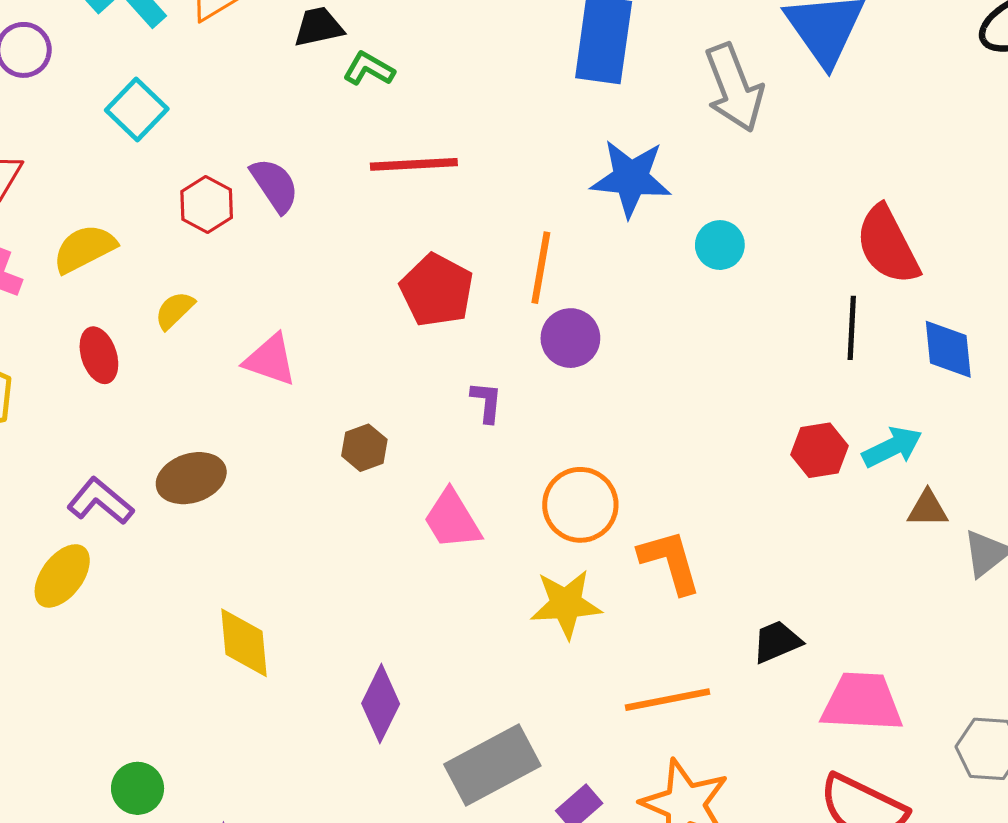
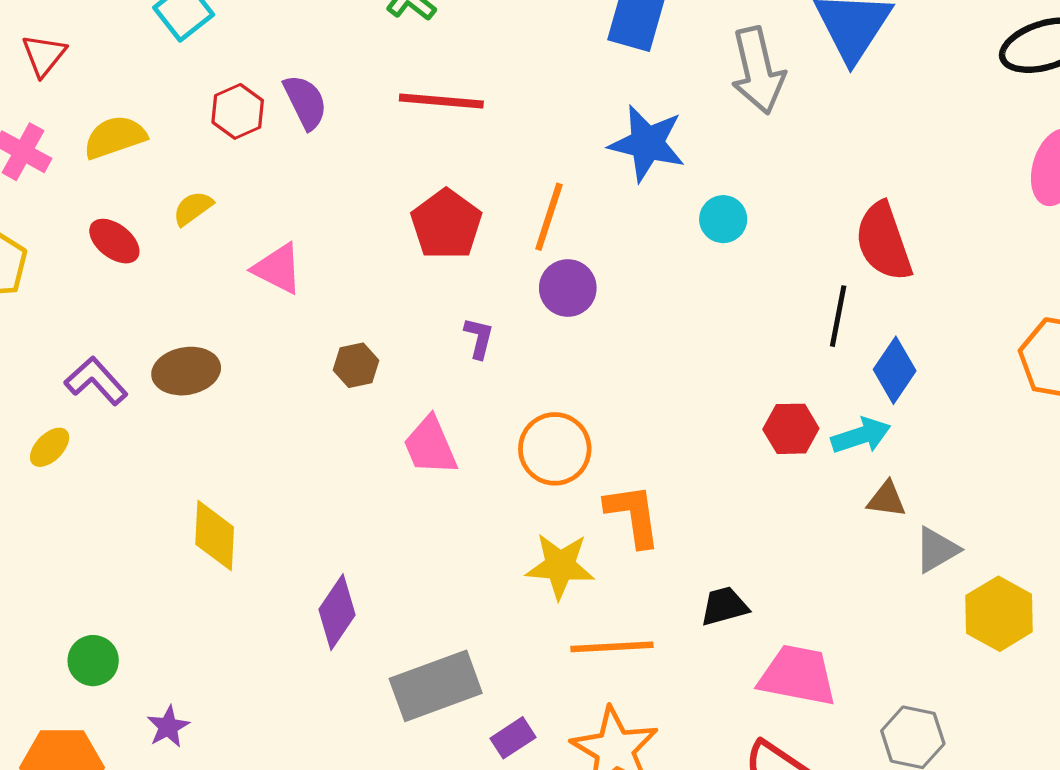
blue diamond: (948, 349) -> (895, 370), moved, turned 32
red ellipse: (99, 355) -> (114, 241), turned -42
yellow ellipse: (62, 576) -> (50, 447), size x0.7
yellow star: (566, 604) -> (560, 566), moved

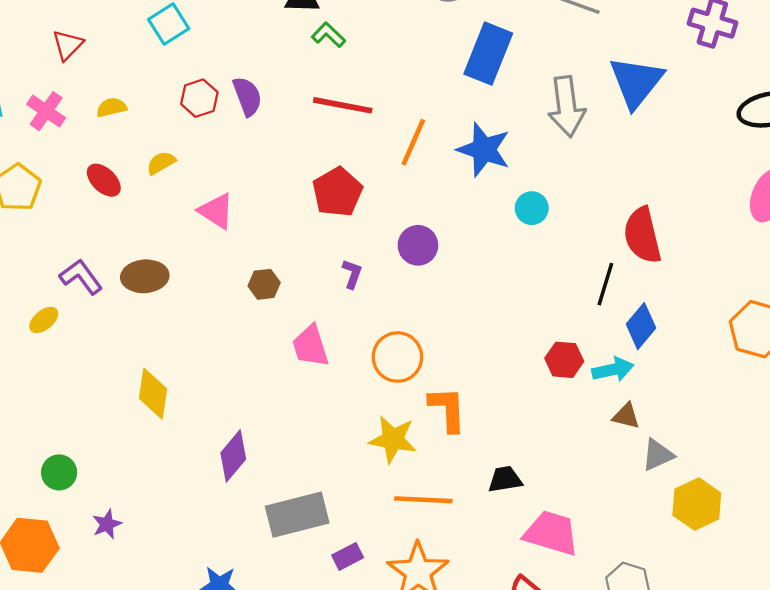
yellow semicircle: (115, 137) -> (111, 107), size x0.7
orange line: (549, 217) -> (413, 142), moved

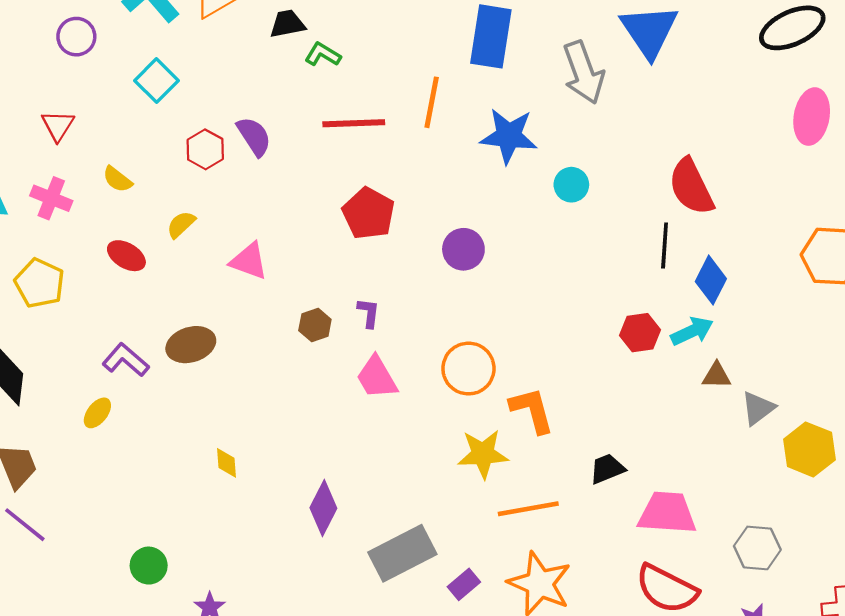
yellow semicircle: (111, 107) -> (117, 179), turned -116
orange line: (413, 142) -> (432, 102), moved
purple L-shape: (352, 274) -> (369, 313), moved
yellow diamond: (153, 394) -> (227, 463), size x0.6

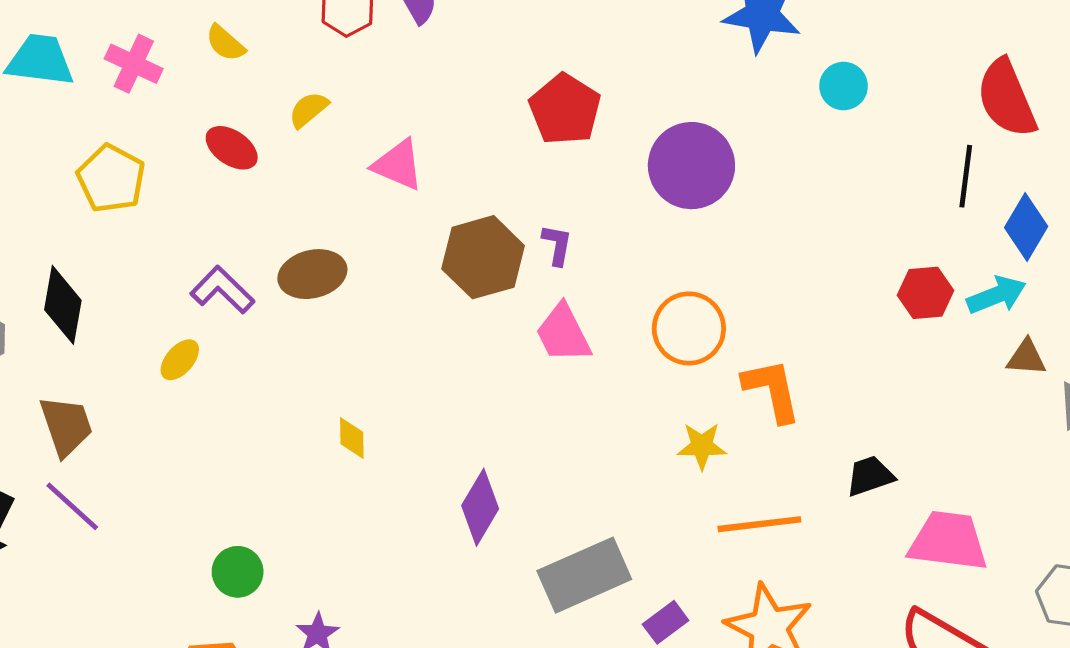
purple circle: (463, 249) -> (691, 166), size x1.5
brown hexagon: (315, 325) -> (483, 257), size x1.8
yellow star: (483, 454) -> (702, 446), size x0.7

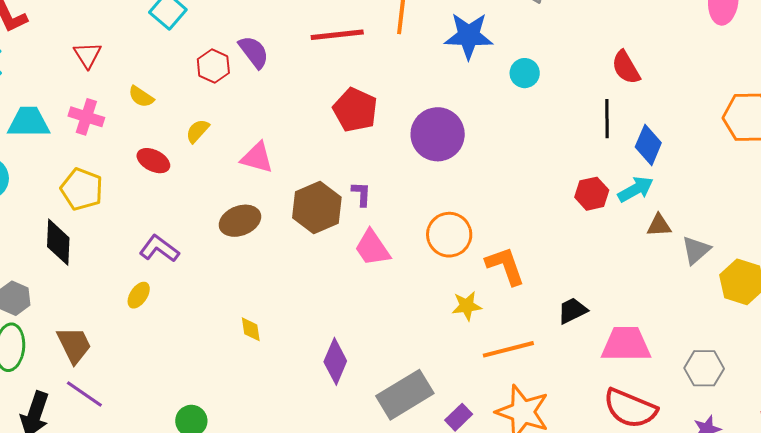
red semicircle: (1007, 98) -> (626, 67), size x0.7
brown ellipse: (312, 274) -> (240, 221), moved
black diamond: (63, 305) -> (58, 242), moved

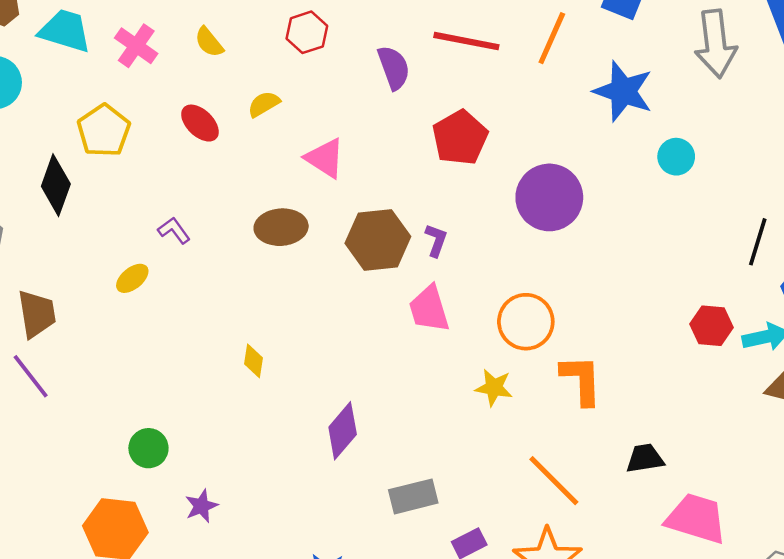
purple semicircle: (254, 52) -> (394, 68), moved
purple L-shape: (159, 249) -> (174, 230), size x0.7
yellow star: (467, 306) -> (494, 388), moved
orange line: (508, 349) -> (554, 481), turned 42
gray rectangle: (405, 395) -> (413, 496), size x0.7

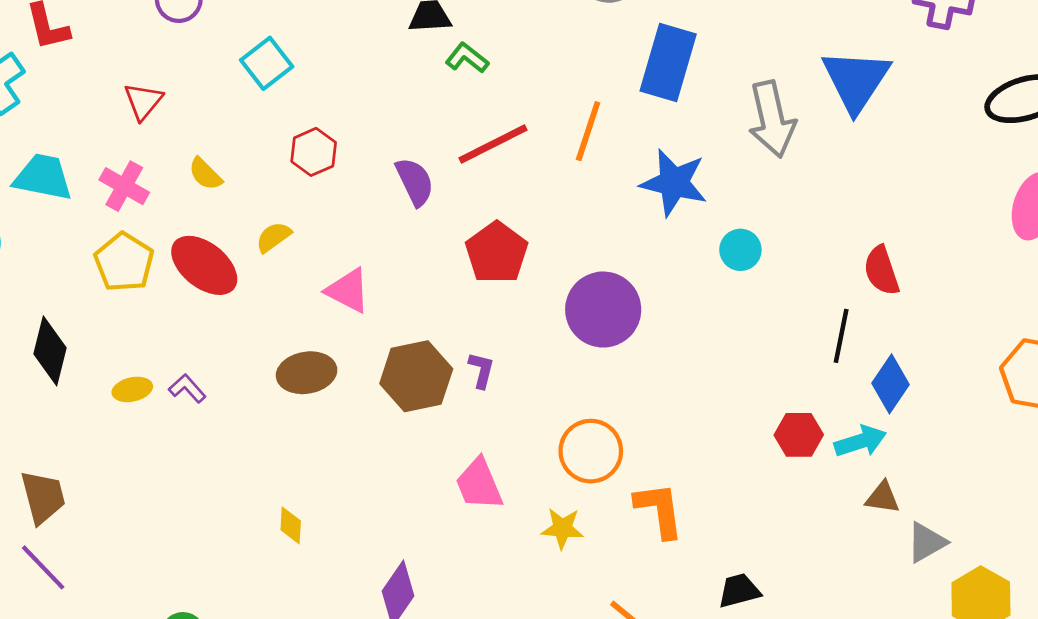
red line: (466, 41) -> (493, 144), turned -32
red ellipse: (200, 123) -> (204, 265), size x1.5
yellow pentagon: (104, 131) -> (124, 262), moved
yellow ellipse: (132, 278) -> (132, 389), moved, turned 32
pink trapezoid: (429, 309) -> (479, 484), moved

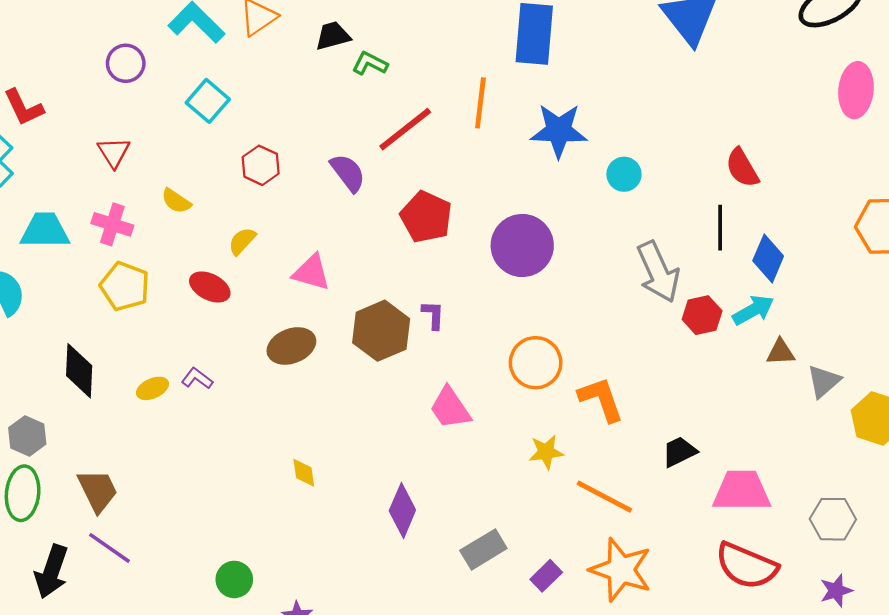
gray arrow: (772, 119) -> (658, 272), moved
red ellipse: (204, 265) -> (210, 287), moved, size x0.7
yellow star: (562, 528) -> (546, 452), moved

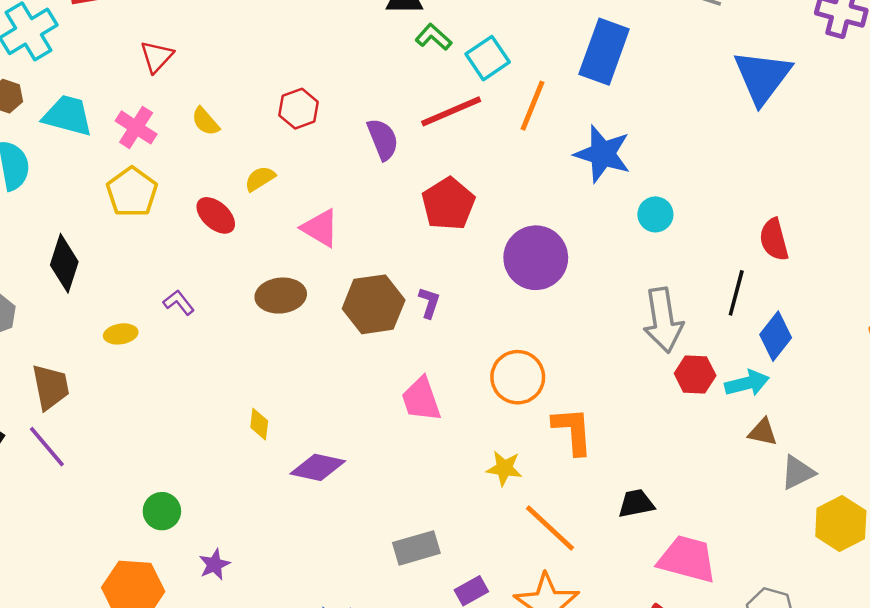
cyan square: (208, 101) -> (488, 58), moved
yellow ellipse: (152, 388) -> (121, 334), moved
purple diamond: (402, 510) -> (318, 467), moved, turned 64

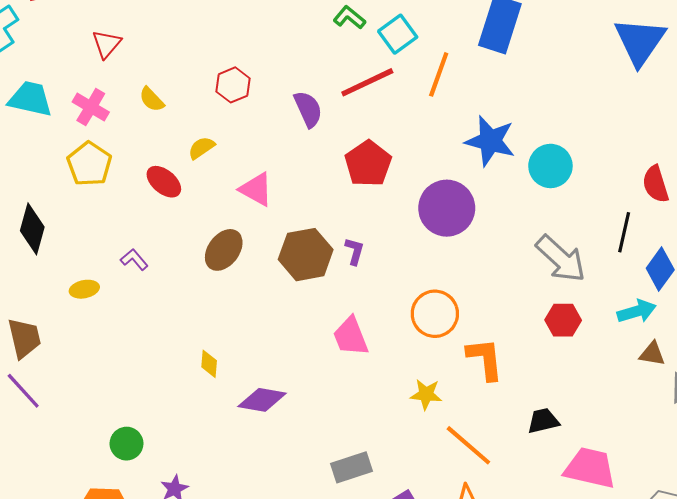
blue star: (603, 154) -> (490, 141), moved
cyan circle: (655, 214) -> (550, 166), size x1.4
brown ellipse: (281, 296) -> (224, 250), turned -45
gray arrow: (663, 320) -> (561, 259), turned -36
red hexagon: (695, 375) -> (563, 320), moved

